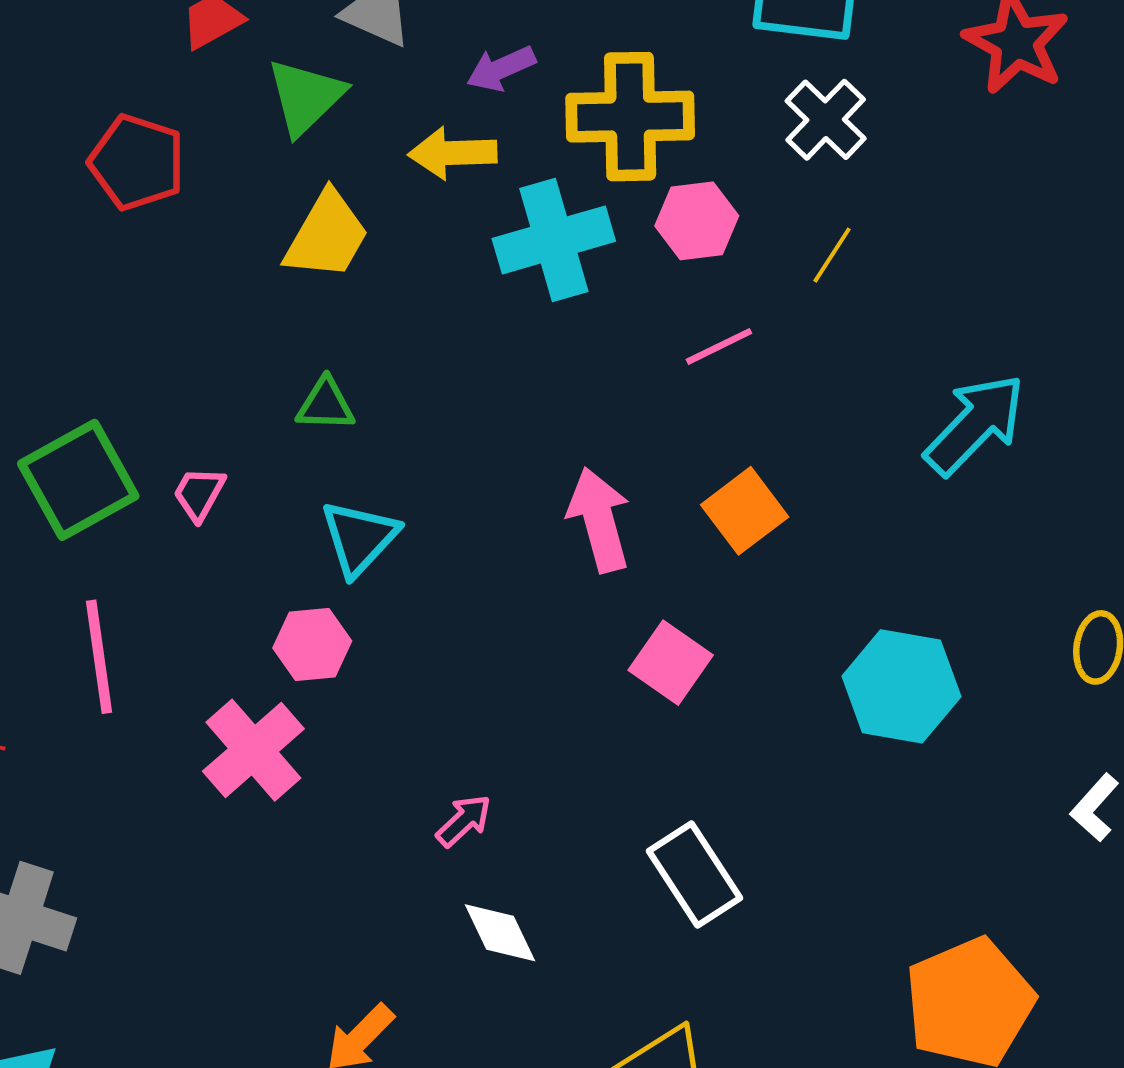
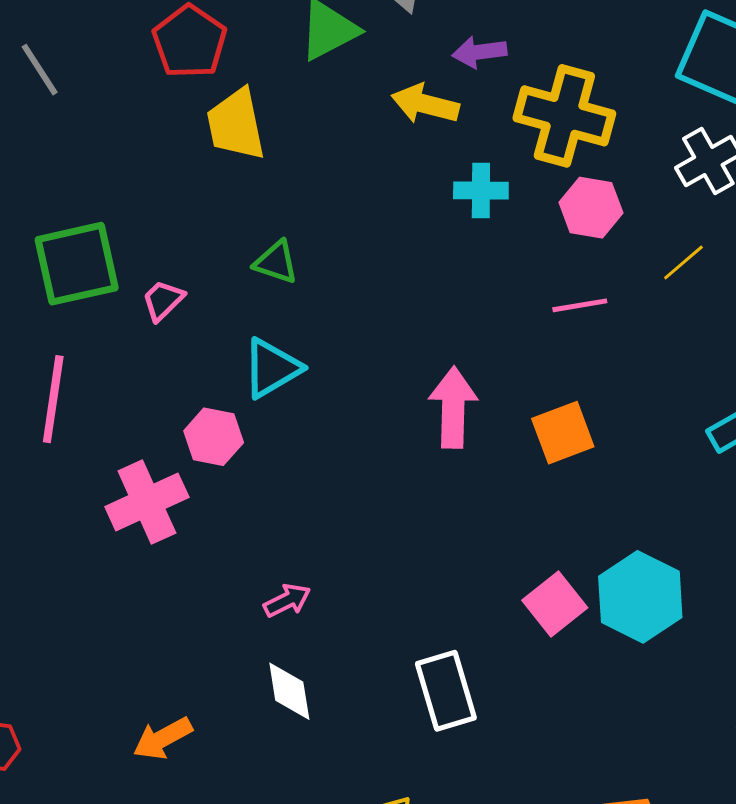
yellow trapezoid: (327, 236) -> (236, 124), moved, turned 122
cyan cross: (554, 240) -> (481, 190), size x0.6
pink square: (671, 663) -> (555, 604), moved

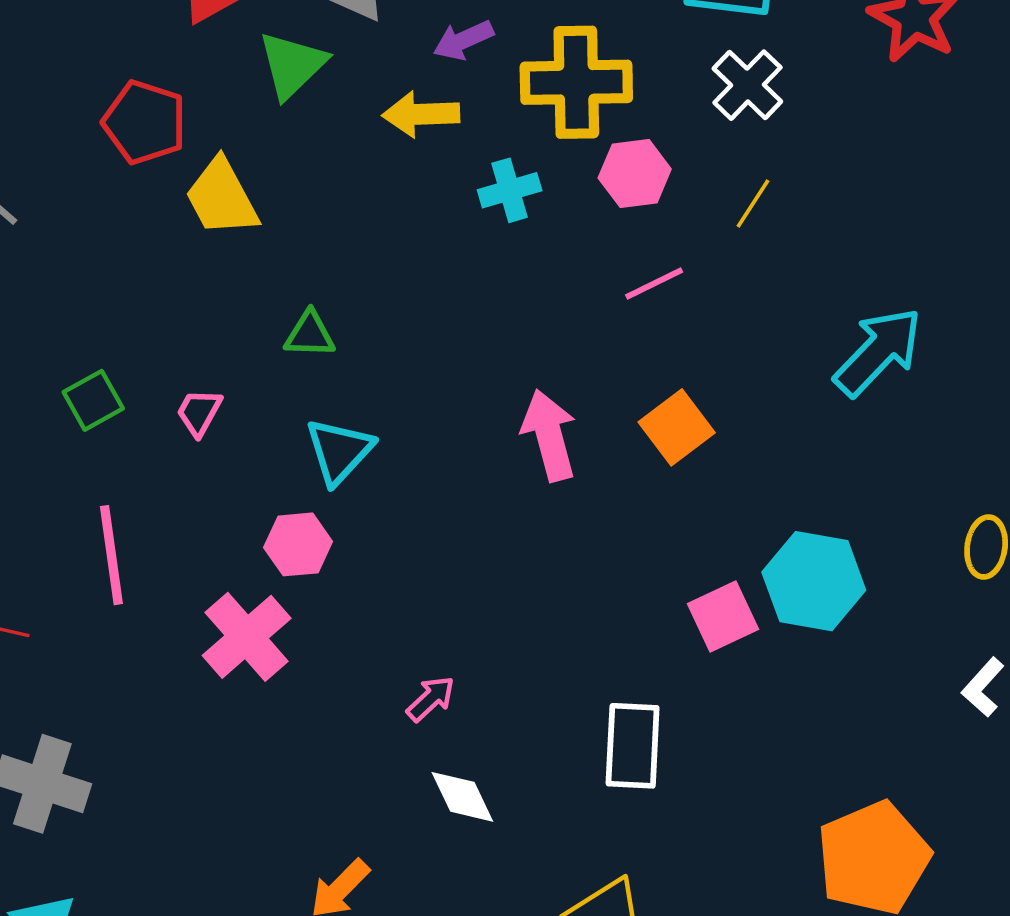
green square: (77, 264) -> (93, 400), size x0.6
pink square: (555, 604) -> (723, 616), turned 30
white rectangle: (446, 691) -> (633, 746), turned 36

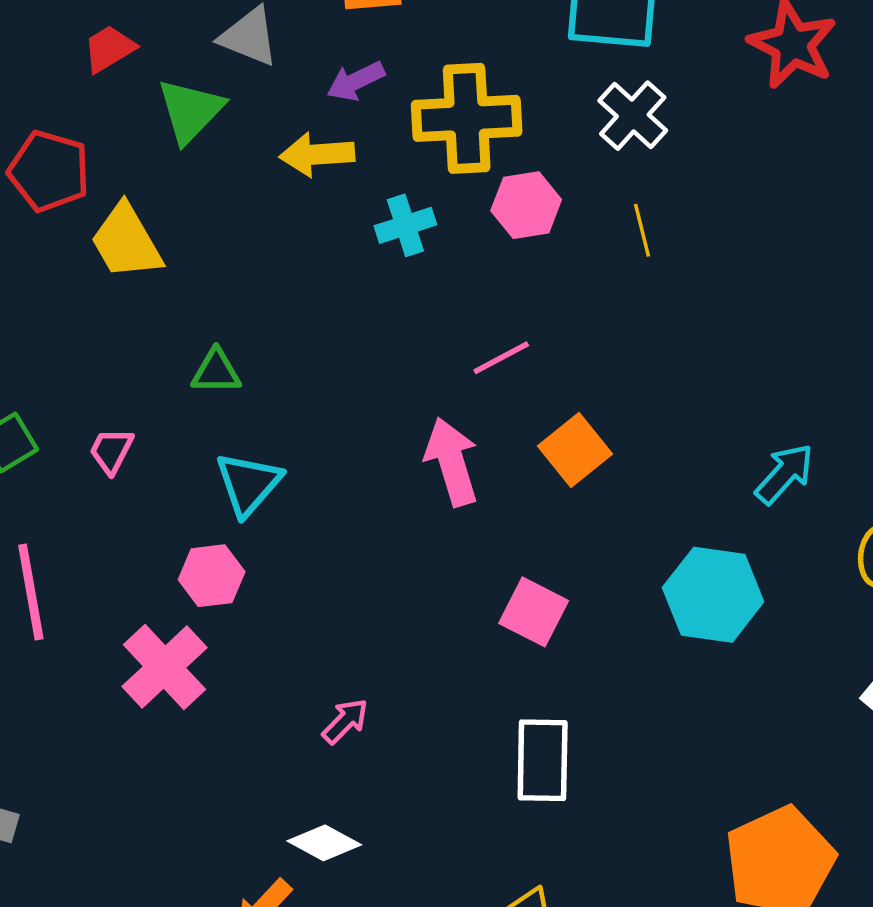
yellow line: (753, 204) -> (642, 230), turned -45
pink line: (654, 283) -> (501, 358), moved
cyan arrow: (878, 352) -> (784, 474), moved, size x0.7
pink square: (723, 616) -> (534, 612), moved, turned -36
white diamond: (462, 797) -> (324, 843), moved, turned -34

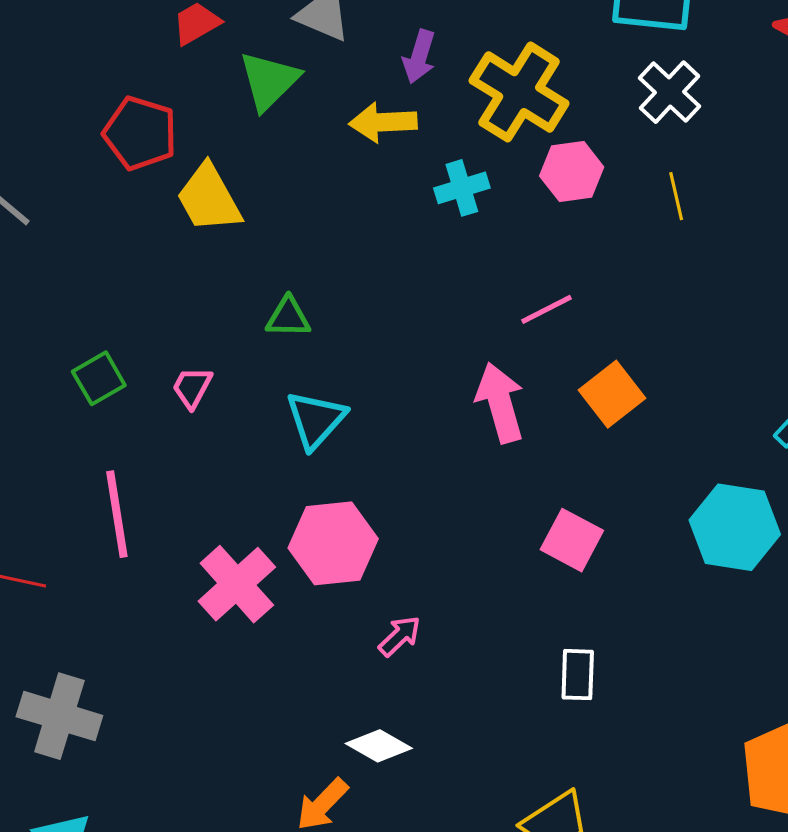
purple arrow: (356, 81) -> (419, 57), turned -48
yellow cross: (467, 118) -> (519, 92), turned 34
pink hexagon: (212, 576) -> (333, 543), moved, size x1.5
white rectangle: (543, 760) -> (578, 675), size x0.7

